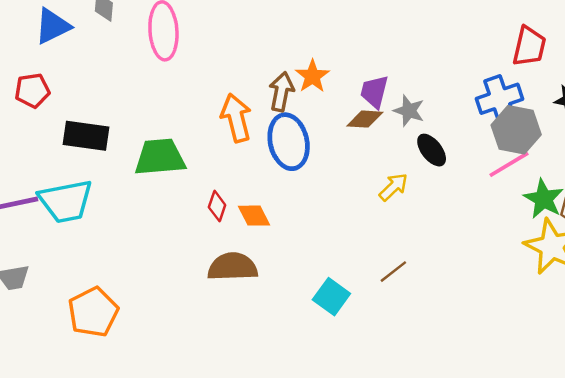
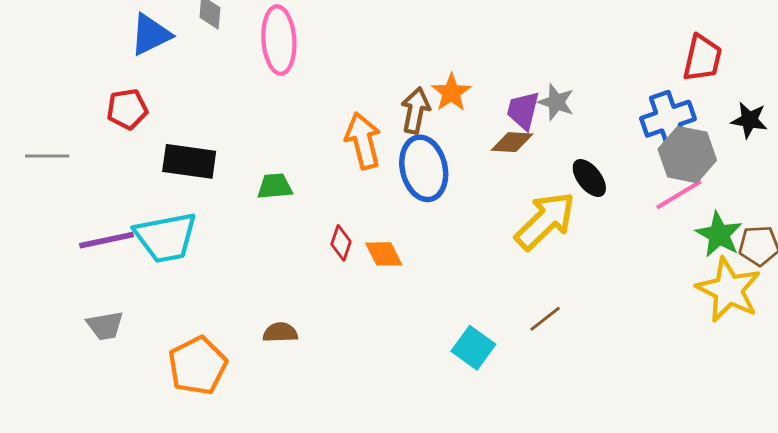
gray star: (409, 111) -> (556, 102), moved
green trapezoid: (160, 157) -> (275, 186), size x0.6
yellow arrow: (393, 187) -> (545, 221), size x1.8
brown semicircle: (233, 267) -> (280, 333), moved, size x0.6

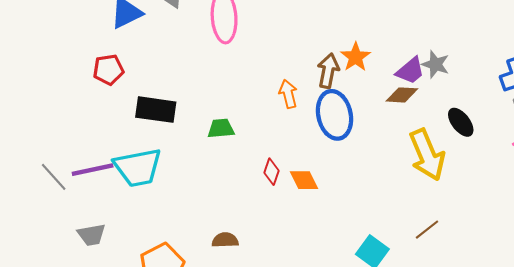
purple trapezoid: (523, 110) -> (410, 71), turned -144
orange arrow: (363, 141) -> (288, 94), size x0.7
gray line: (47, 156) -> (54, 177), moved, turned 48
yellow arrow: (545, 221) -> (427, 155), turned 111

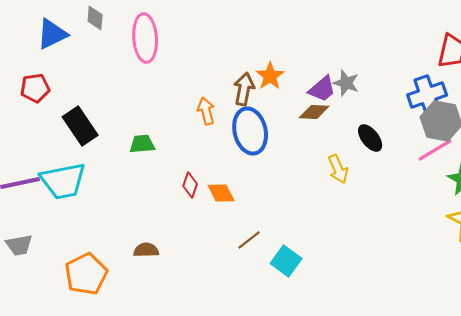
black rectangle: (156, 110) -> (80, 126), turned 48
yellow arrow: (427, 155) -> (338, 169), size x0.6
brown line: (427, 230) -> (249, 240), moved

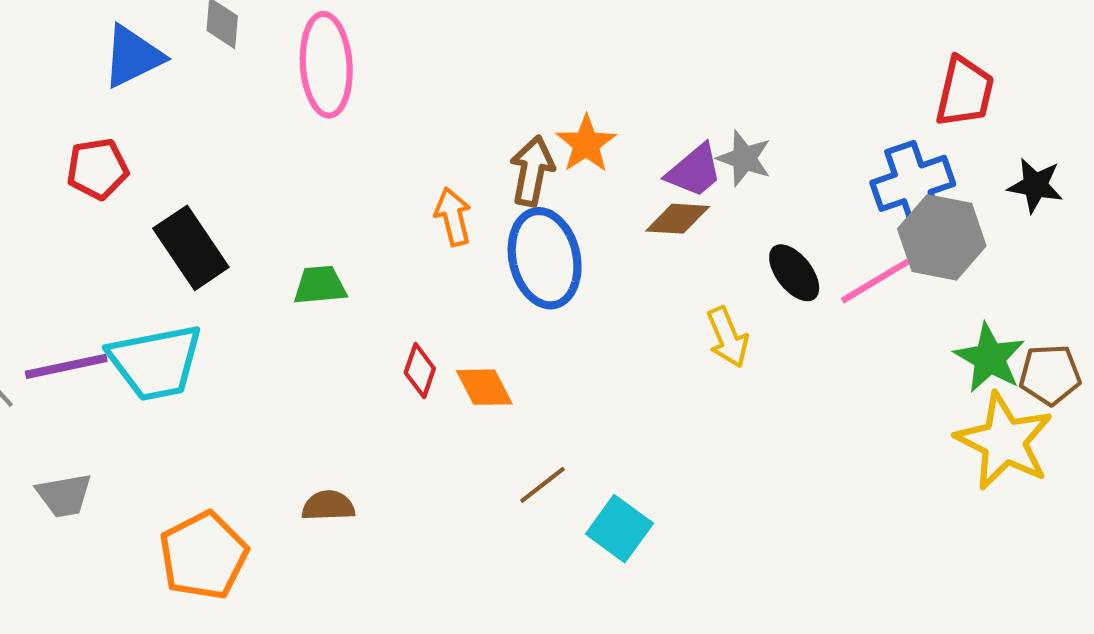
pink line: (435, 150) -> (875, 281), moved

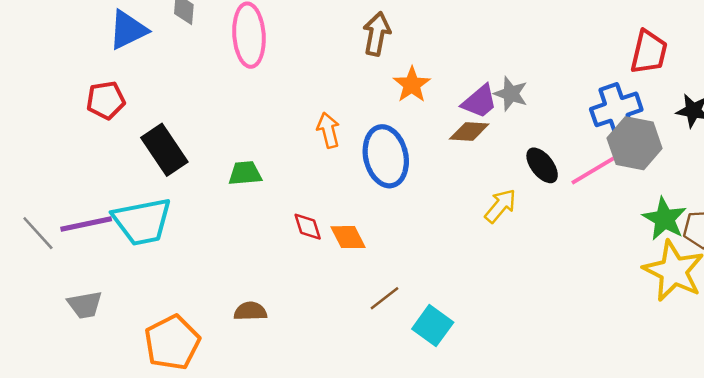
brown arrow: (532, 171) -> (377, 34), moved
yellow arrow: (728, 337) -> (500, 206), turned -117
red diamond: (420, 371) -> (308, 227), turned -36

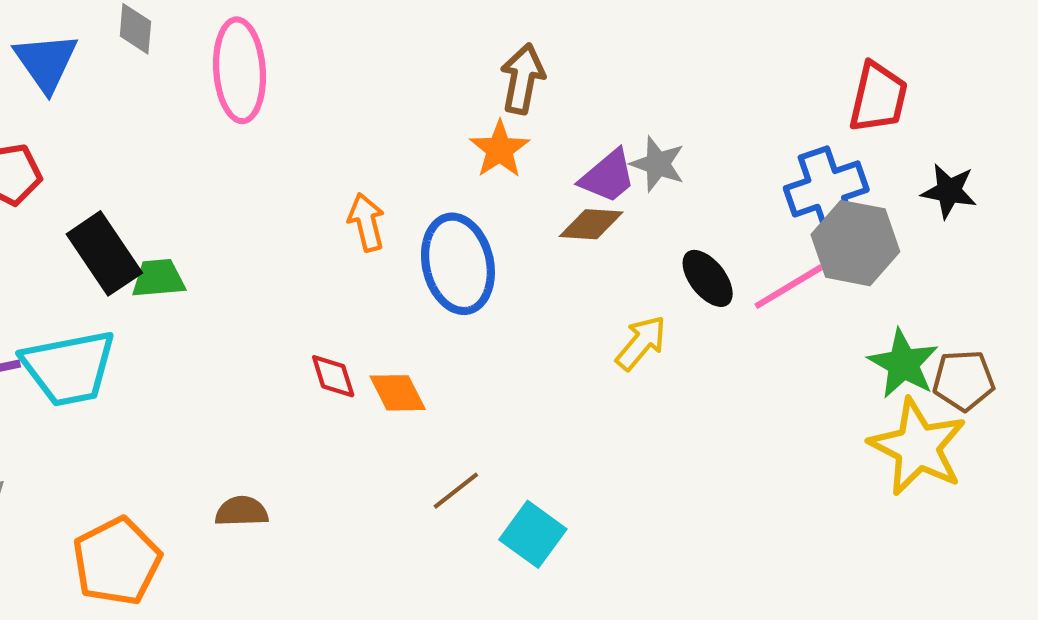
blue triangle: (128, 30) -> (46, 62), turned -39
brown arrow: (377, 34) -> (522, 79), moved
green trapezoid: (245, 173) -> (158, 278), moved

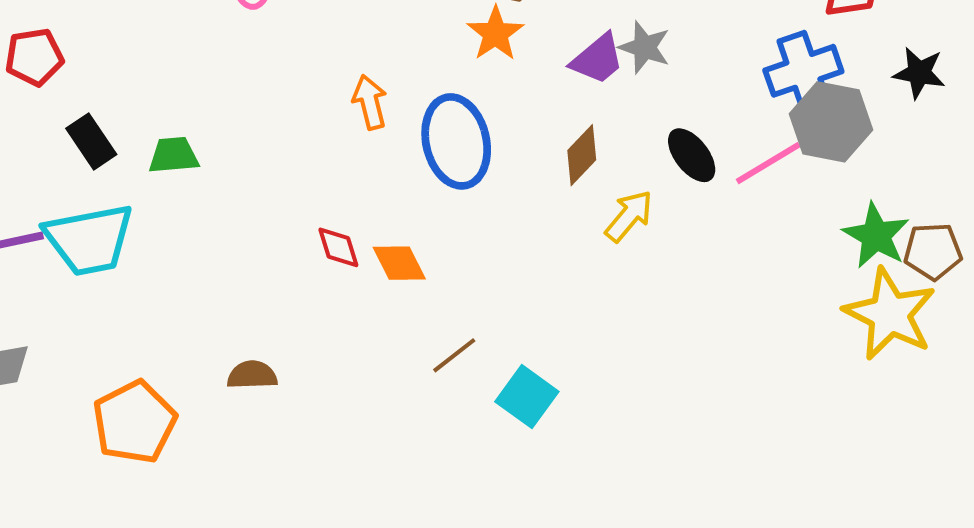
brown diamond: (591, 224) -> (582, 155), moved, turned -50
black rectangle: (104, 253) -> (91, 141), moved, size x0.7

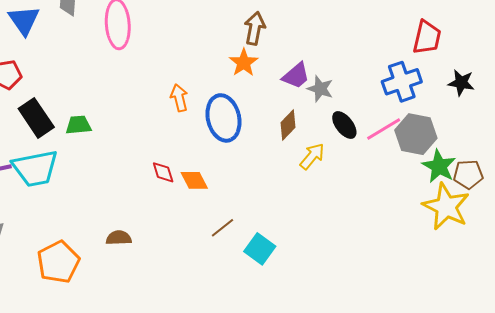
gray star: (645, 47) -> (320, 89), moved
gray hexagon: (831, 122) -> (416, 134), moved
black rectangle: (91, 141) -> (36, 118), size x1.4

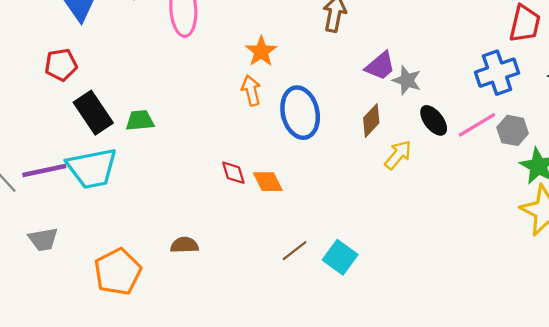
orange star: (244, 63) -> (261, 51), moved
gray hexagon: (416, 134) -> (513, 130), size x0.7
brown line: (222, 228) -> (295, 251), moved

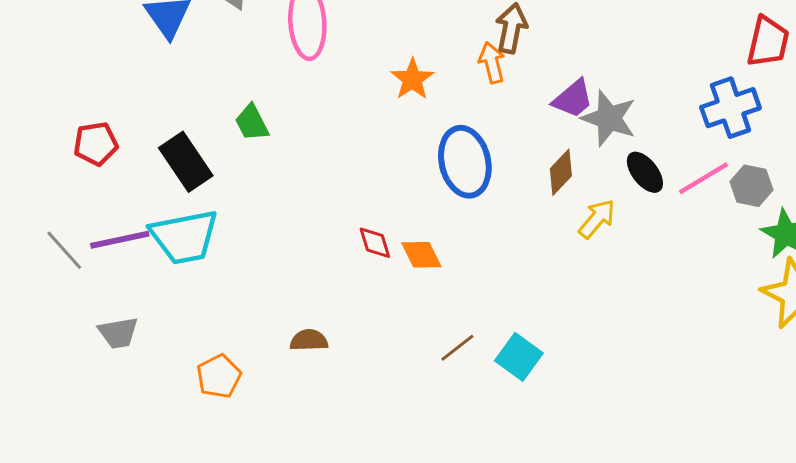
red pentagon: (61, 65) -> (96, 144), moved
gray star: (407, 80) -> (609, 118), size x1.4
orange arrow: (251, 90) -> (492, 63), moved
green trapezoid: (140, 120) -> (252, 123), moved, turned -112
orange pentagon: (118, 272) -> (219, 376), size x0.7

